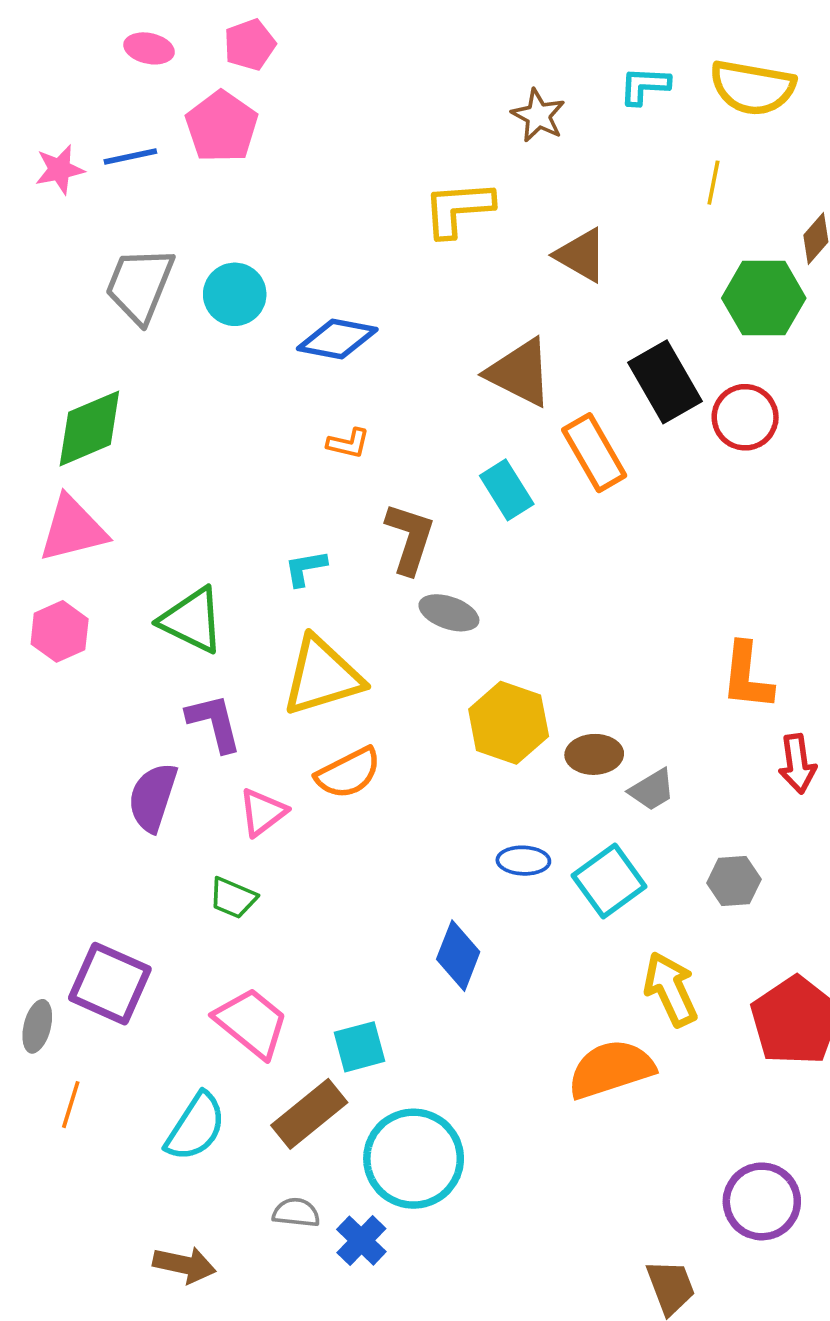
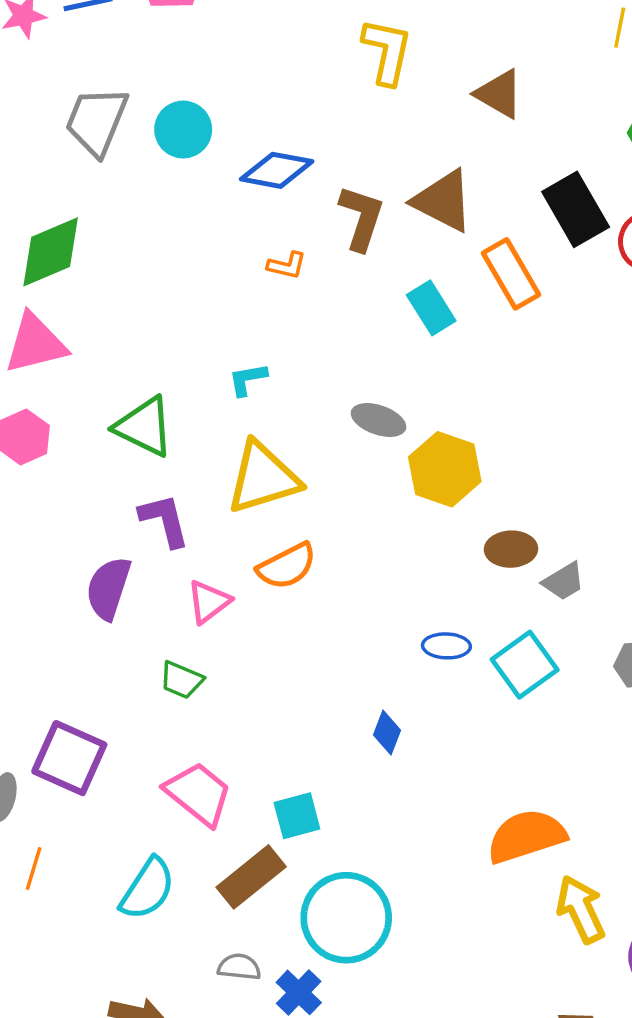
yellow L-shape: (458, 209) -> (387, 51), turned 106
brown L-shape: (410, 538) -> (362, 218), moved
yellow hexagon: (509, 723) -> (445, 469), moved
blue diamond: (458, 956) -> (387, 733), size x0.7
yellow arrow: (671, 989) -> (581, 909), moved

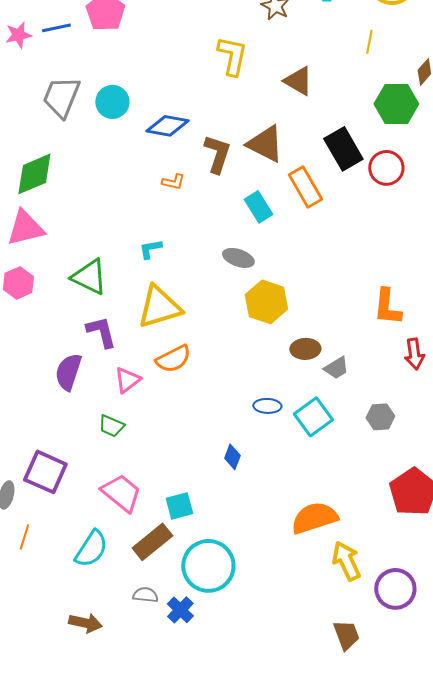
gray ellipse: (378, 420) -> (238, 258), moved

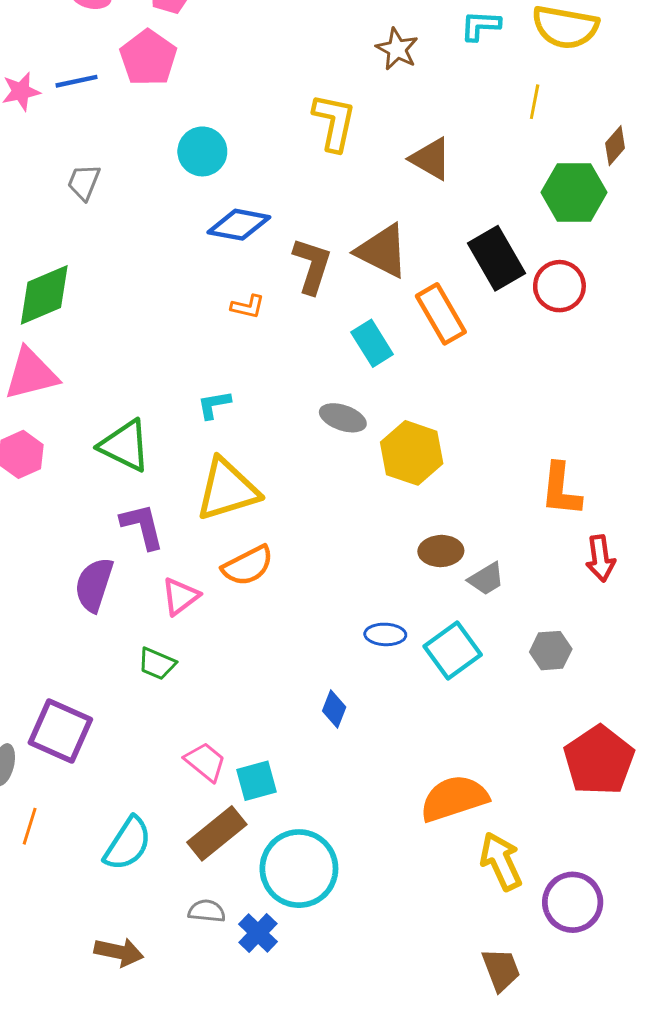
gray trapezoid: (61, 97) -> (84, 182), size x0.6
cyan circle: (112, 102) -> (202, 151), moved
yellow hexagon: (266, 302) -> (412, 453), moved
pink trapezoid: (121, 493) -> (205, 762), moved, size x0.7

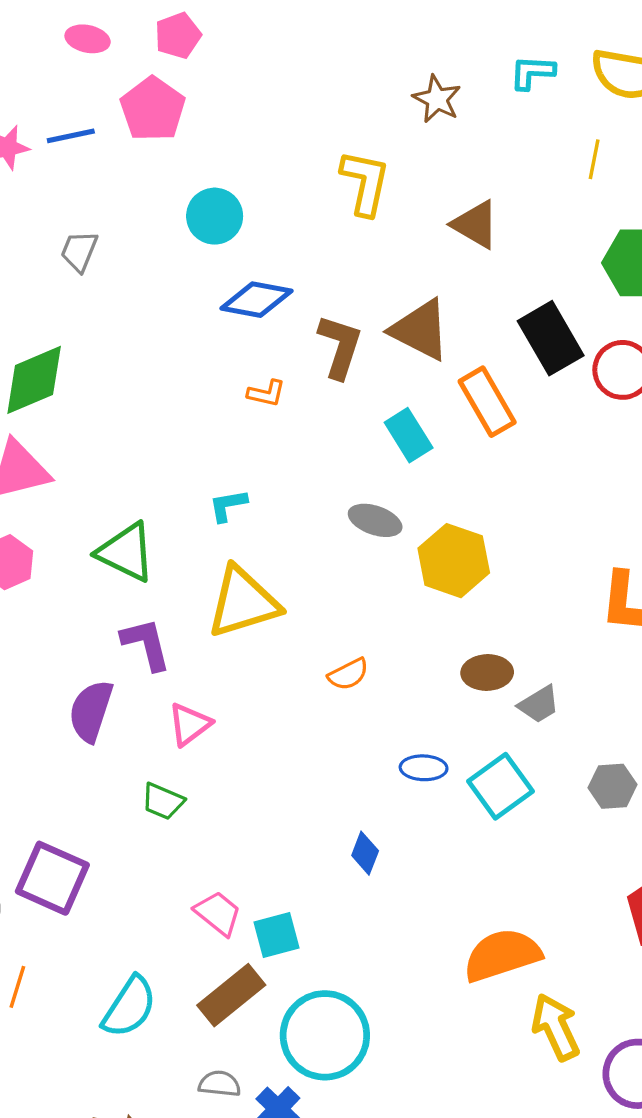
orange semicircle: (248, 566) -> (348, 674), moved, size x0.7

